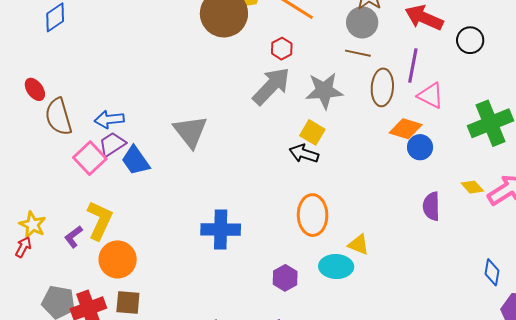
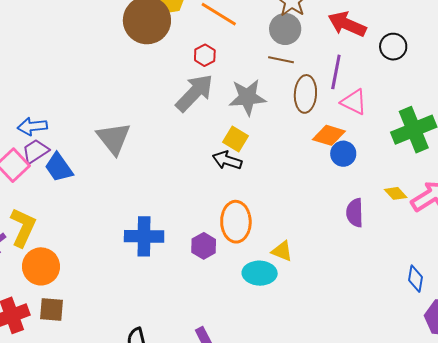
purple hexagon: (285, 278) -> (204, 246), moved

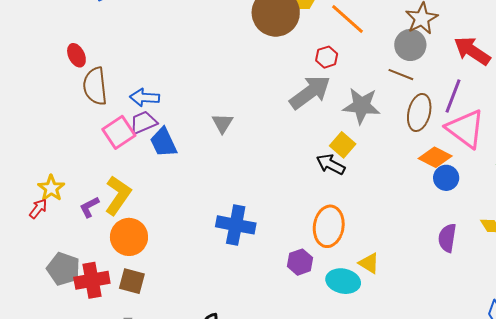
pink triangle: (354, 102) -> (465, 129), size x1.5
gray triangle: (114, 138) -> (222, 123), size x0.6
purple hexagon: (204, 246) -> (300, 262), moved

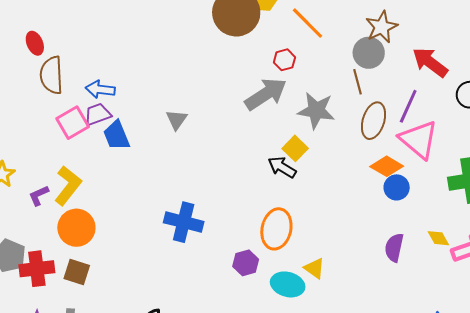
brown line: (401, 75) -> (358, 82), turned 50

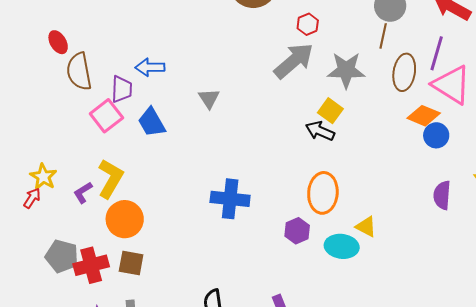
brown line: (358, 82) -> (383, 36), turned 35
blue arrow: (100, 89) -> (150, 67), moved
purple trapezoid: (98, 114) -> (122, 89), moved, turned 120

